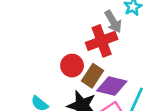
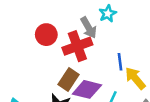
red circle: (72, 66) -> (46, 35), moved

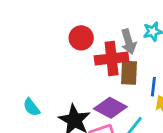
brown rectangle: (69, 80) -> (129, 73), moved, turned -45

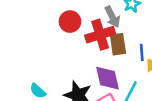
purple diamond: (110, 108) -> (107, 78), turned 60

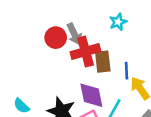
gray arrow: (112, 17) -> (74, 34), moved

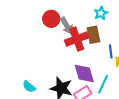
red circle: (56, 38) -> (51, 19), moved
brown rectangle: (103, 62) -> (93, 35), moved

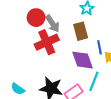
red cross: (77, 39) -> (47, 42), moved
purple diamond: (84, 74) -> (83, 60), moved

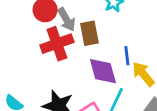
brown rectangle: (81, 31) -> (89, 33), moved

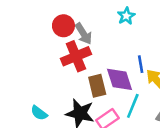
brown rectangle: (89, 33) -> (97, 86), moved

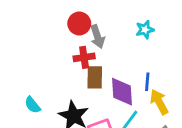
red cross: (76, 56) -> (84, 57), size x0.7
brown rectangle: (97, 86) -> (95, 77), moved

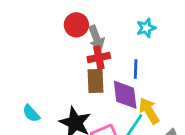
red cross: (84, 57) -> (99, 58), moved
blue line: (147, 82) -> (136, 69), moved
yellow arrow: (159, 102) -> (149, 111), moved

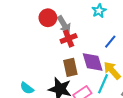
blue line: (136, 69) -> (110, 42), moved, turned 48
brown rectangle: (95, 81) -> (70, 67), moved

